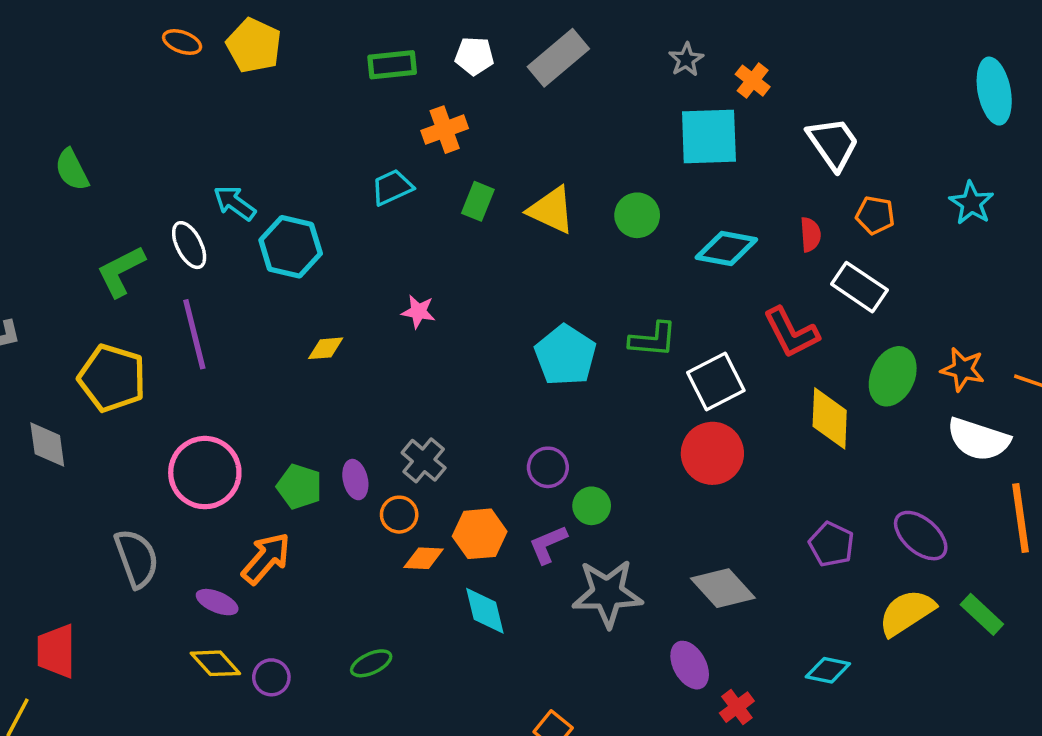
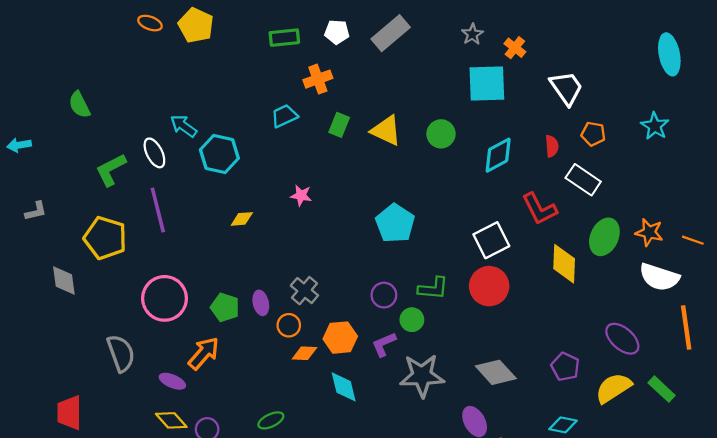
cyan diamond: (726, 249) -> (498, 155), turned -39
green L-shape: (653, 340) -> (433, 288), moved
purple pentagon: (831, 544) -> (565, 367), moved

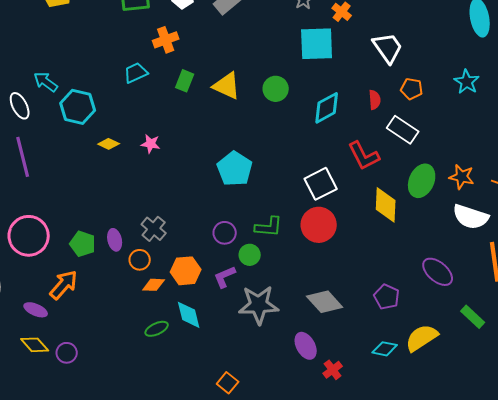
yellow diamond: (242, 219) -> (109, 144), moved, turned 30
yellow semicircle: (613, 388) -> (422, 338), moved
green ellipse: (271, 420) -> (157, 329), moved

